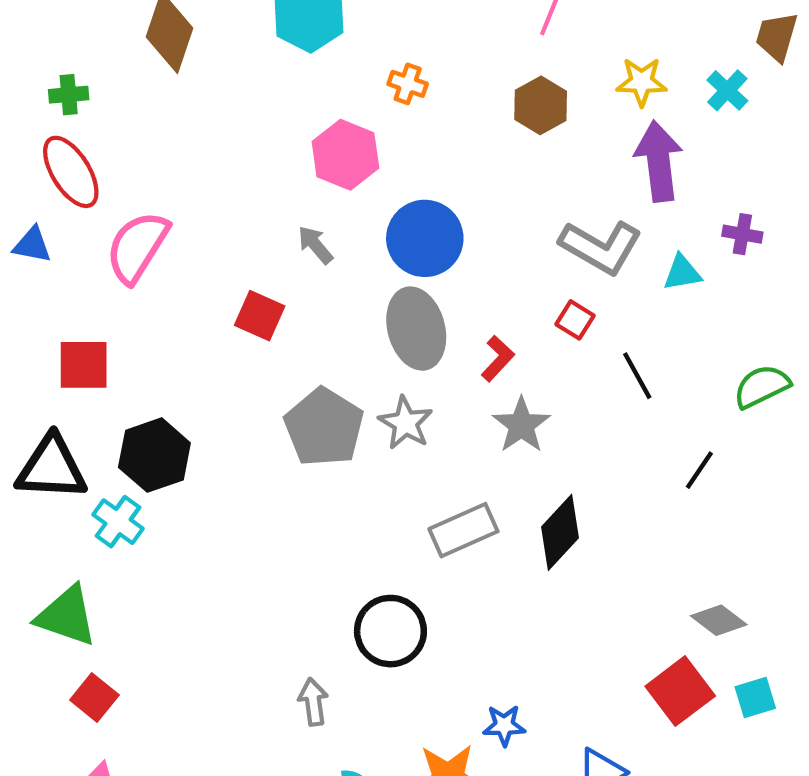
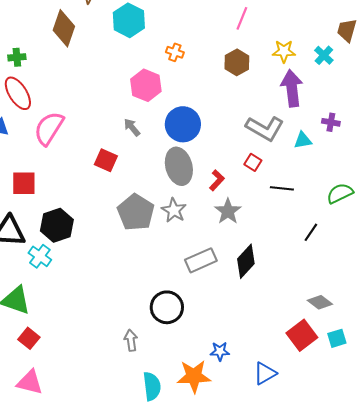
black line: (637, 376) -> (282, 188), turned -55

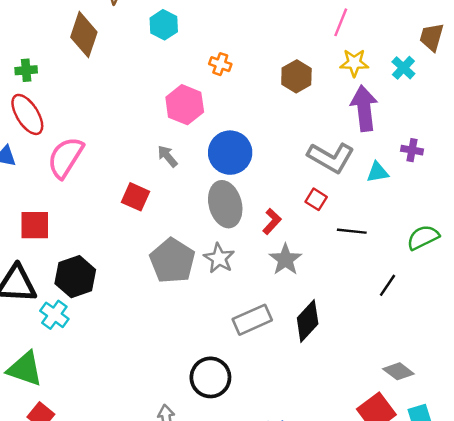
pink line: (242, 18) -> (341, 22), moved
cyan hexagon: (129, 20) -> (164, 25), size x0.7

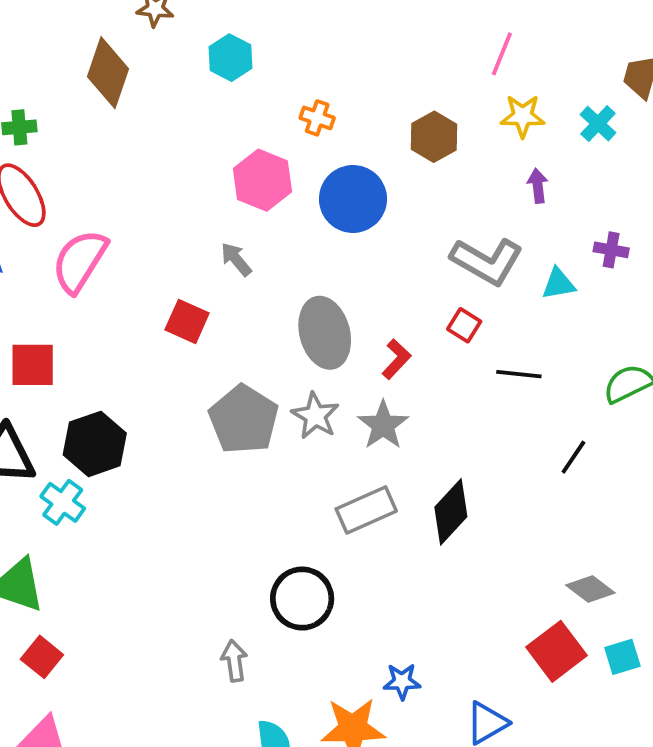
purple arrow: (364, 108) -> (538, 186), size x0.5
blue circle: (230, 153) -> (353, 199), moved
gray star: (285, 259) -> (383, 425), moved

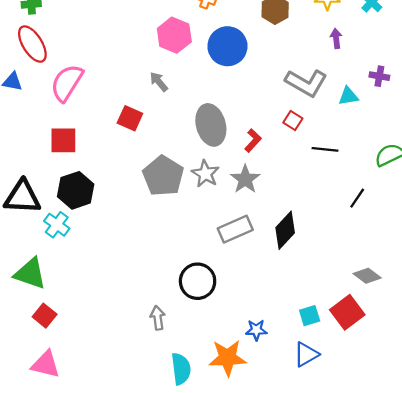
red square: (33, 365) -> (63, 140), moved
cyan square: (622, 657) -> (310, 316), moved

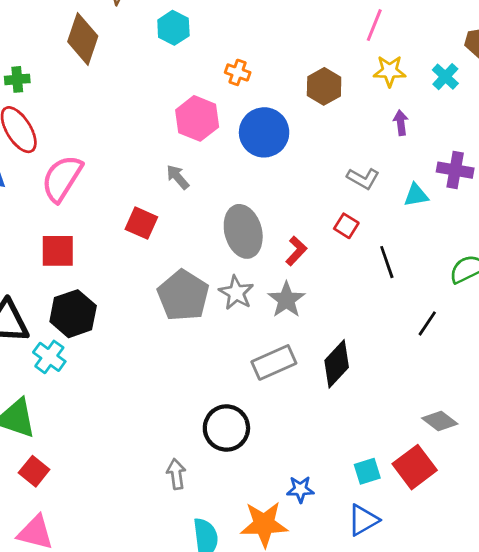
purple cross: (379, 76) -> (455, 170), size x1.4
gray L-shape: (306, 83) -> (363, 178), size x0.6
black line: (325, 149) -> (387, 262), turned 65

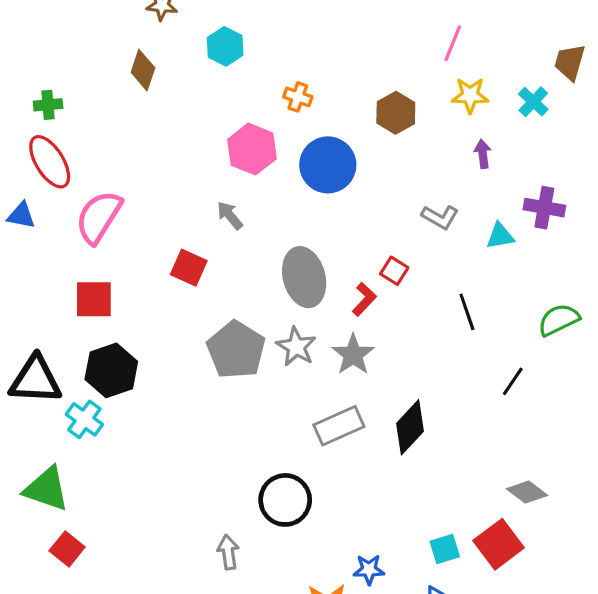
brown diamond: (83, 39) -> (143, 70), moved, size x0.7
red square: (346, 226) -> (394, 271), moved

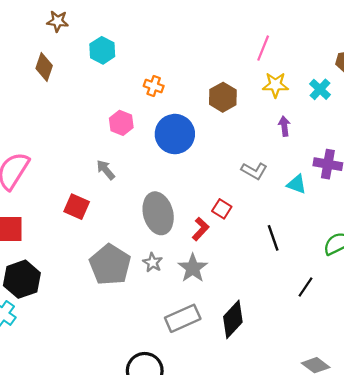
pink hexagon: (252, 149) -> (121, 123), size x0.7
cyan triangle: (500, 236) -> (297, 184), turned 30
gray star: (296, 347) -> (153, 262), size x0.7

